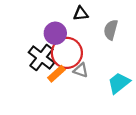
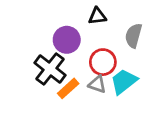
red circle: (67, 53) -> (103, 62), moved, size x0.7
cyan trapezoid: (119, 83) -> (124, 82), moved

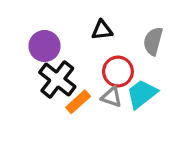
black triangle: (97, 16) -> (102, 30), moved
purple circle: (67, 40) -> (45, 46), moved

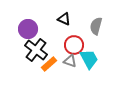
black triangle: (102, 30) -> (64, 19), turned 32
cyan trapezoid: (142, 94) -> (89, 59), turned 100

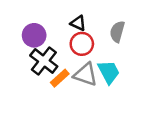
red circle: (74, 45) -> (82, 44), moved
gray triangle: (70, 61) -> (85, 74), size x1.5

